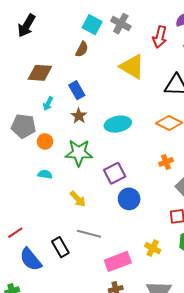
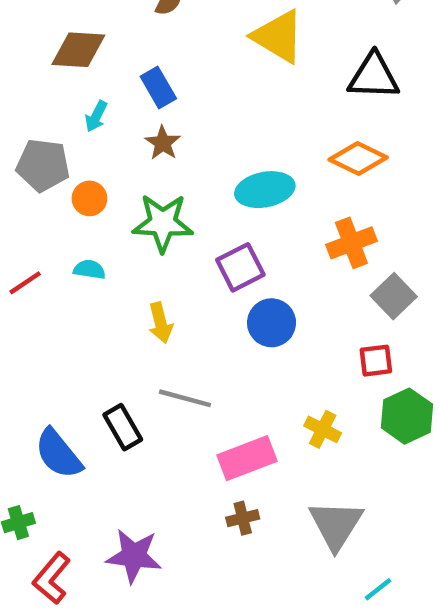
cyan ellipse: (118, 124) -> (265, 190), moved
orange cross: (166, 162) -> (351, 243), size x1.5
yellow arrow: (78, 199) -> (161, 323), turned 30
red line: (15, 233) -> (25, 283), moved

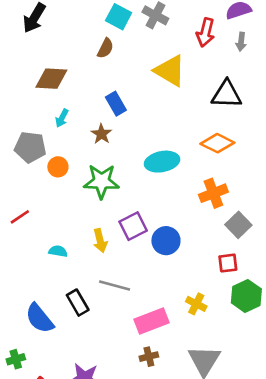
blue rectangle: (158, 87) -> (116, 104), moved
purple square: (240, 267) -> (133, 226), moved
cyan semicircle: (89, 270) -> (58, 251), moved

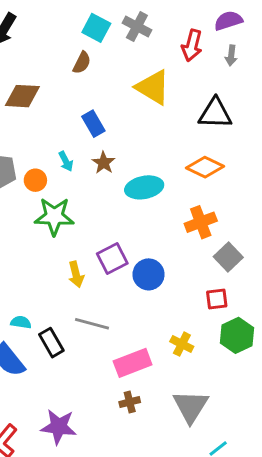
cyan arrow: (62, 118) -> (66, 161), moved, turned -54
brown star: (101, 134) -> (104, 163), moved
orange circle: (58, 167) -> (35, 180), moved
green star: (101, 181) -> (54, 216), moved
cyan semicircle: (58, 251) -> (21, 322), moved

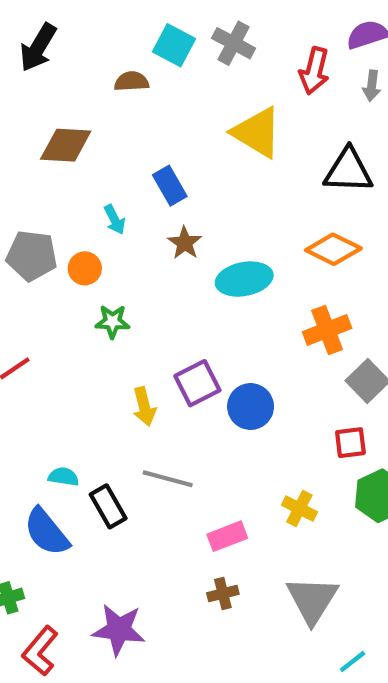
brown semicircle: (82, 63) -> (132, 81), moved, turned -120
cyan arrow: (66, 161) -> (115, 220), moved
green star: (54, 216) -> (112, 322), size x0.6
pink rectangle: (133, 363) -> (227, 536), size x0.7

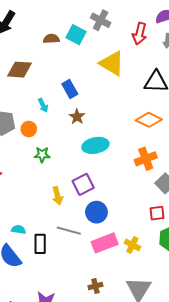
cyan square: (174, 45) -> (76, 35), moved
cyan ellipse: (244, 279) -> (95, 145), moved
blue circle: (251, 407) -> (96, 212), moved
black rectangle: (108, 506) -> (40, 244), turned 30
pink rectangle: (227, 536) -> (105, 243), moved, size x1.4

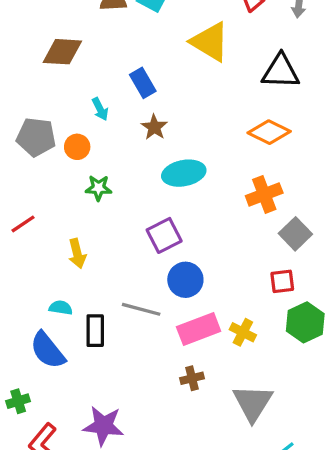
yellow arrow: (57, 196) -> (77, 254), moved
brown cross: (95, 286) -> (192, 378), moved

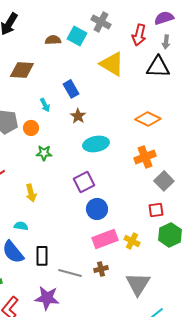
black triangle: (281, 71) -> (158, 67), moved
gray line: (141, 309) -> (70, 273), moved
black rectangle: (95, 331) -> (42, 256), moved

